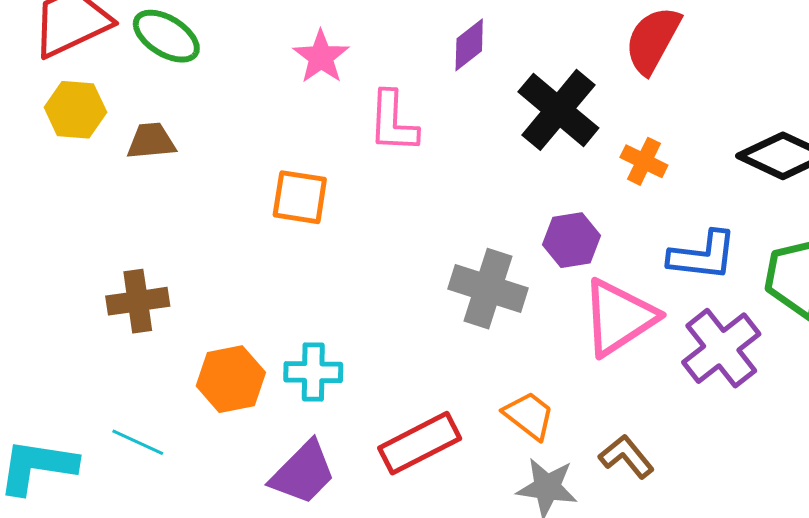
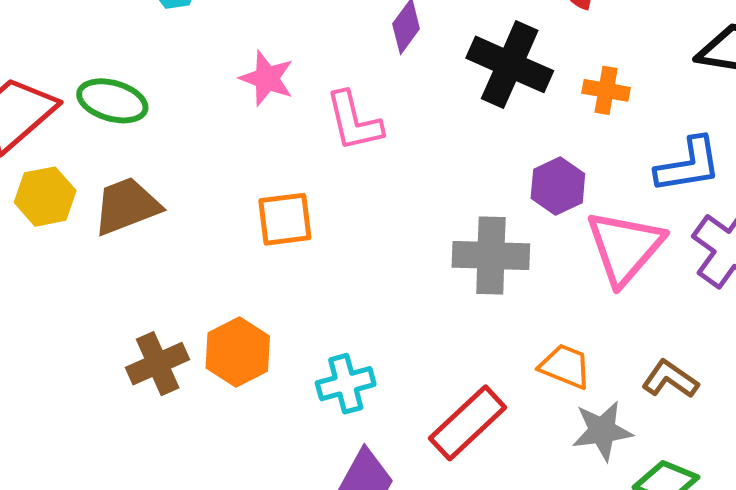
brown trapezoid: (151, 141) -> (127, 206), size x1.4
orange hexagon: (231, 379) -> (238, 352), moved

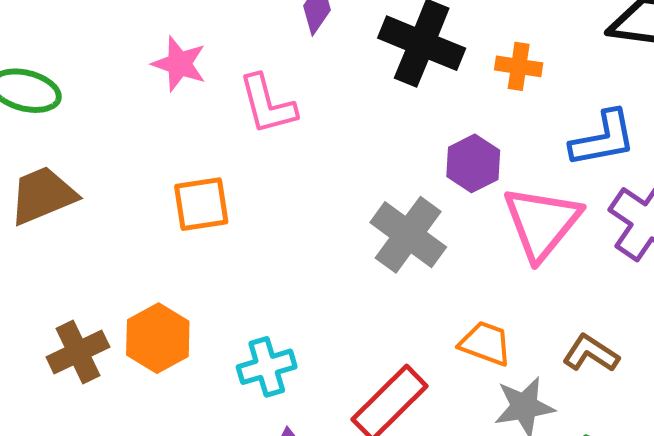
gray cross: (491, 256) -> (408, 235), turned 36

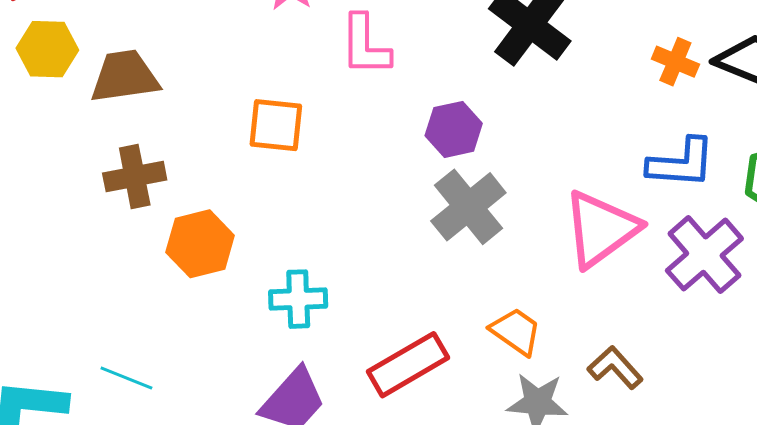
orange cross: (519, 66) -> (675, 62), moved
purple hexagon: (473, 163) -> (454, 129), moved
brown cross: (78, 352) -> (135, 176), moved

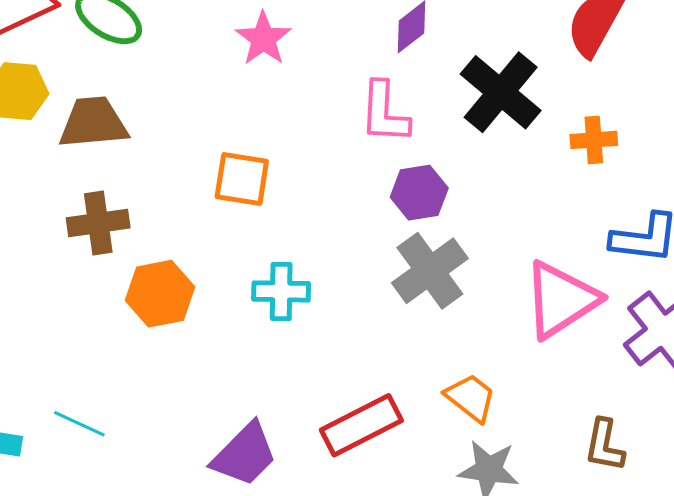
pink L-shape: (365, 45) -> (384, 113), moved
orange cross: (675, 62) -> (594, 140), moved, turned -30
cyan cross: (298, 299) -> (281, 291), moved
brown L-shape: (615, 368) -> (604, 445), moved, turned -130

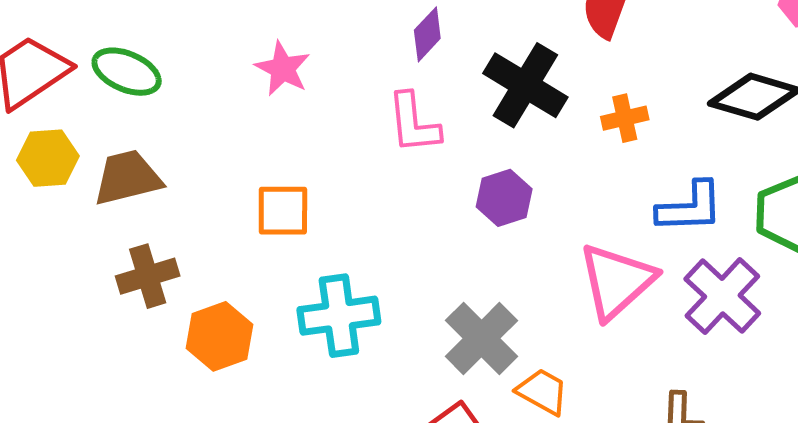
purple hexagon: (419, 193) -> (504, 198), moved
gray cross: (430, 271) -> (481, 338), moved
cyan cross: (281, 291) -> (339, 316), size x1.4

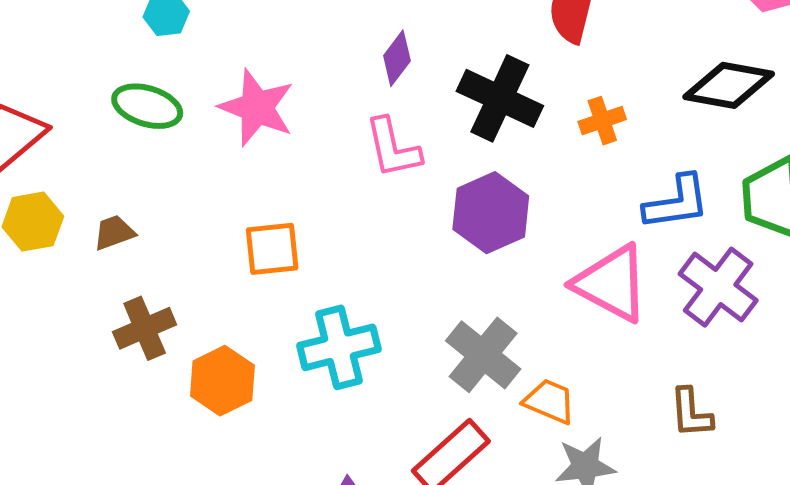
pink star: (283, 69) -> (257, 108), size x1.4
green ellipse: (127, 72) -> (147, 106), moved
brown trapezoid: (128, 178) -> (114, 233), size x0.6
purple hexagon: (504, 198) -> (491, 213), size x1.4
pink triangle: (617, 281) -> (611, 283), turned -44

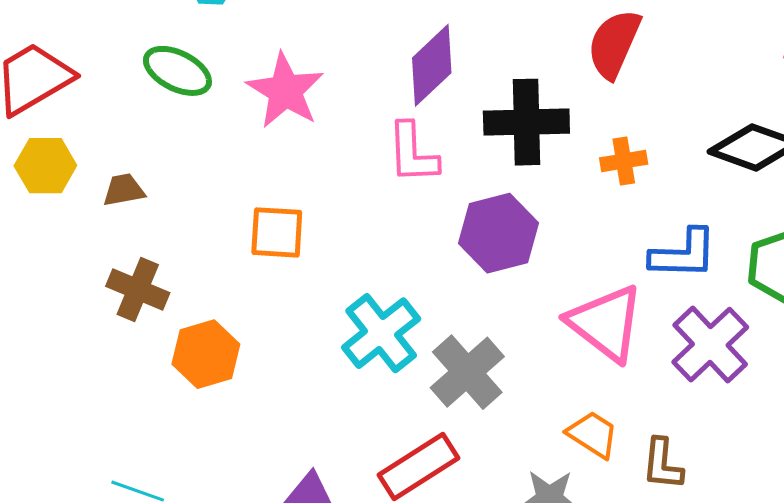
purple diamond: (397, 58) -> (432, 65), size x1.5
black cross: (500, 98) -> (526, 122), turned -36
brown cross: (145, 328) -> (138, 289), turned 36
cyan cross: (339, 347) -> (381, 333), moved, turned -34
orange trapezoid: (549, 401) -> (593, 434), moved

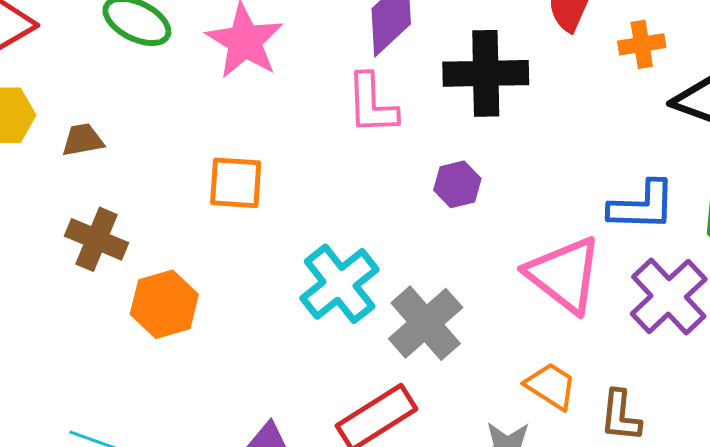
orange cross: (624, 161) -> (642, 44), moved
purple hexagon: (498, 233) -> (457, 184), size x0.6

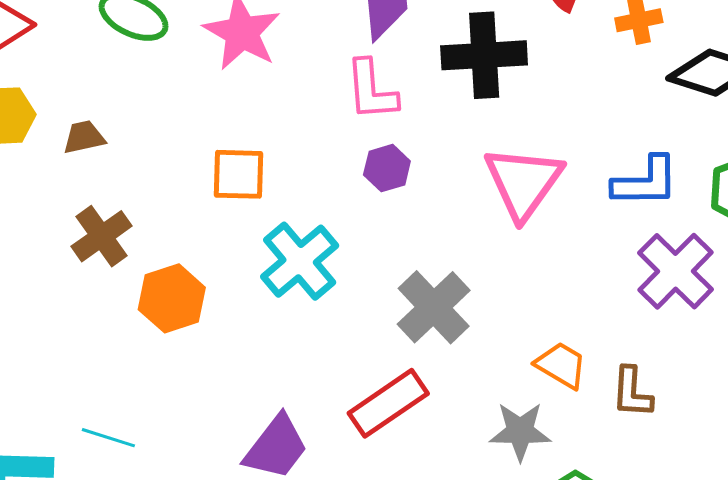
purple hexagon: (457, 184) -> (387, 168), moved
brown cross: (96, 239) -> (102, 236), turned 34
pink triangle: (564, 275) -> (523, 182), moved, turned 30
cyan cross: (340, 284) -> (300, 261), moved

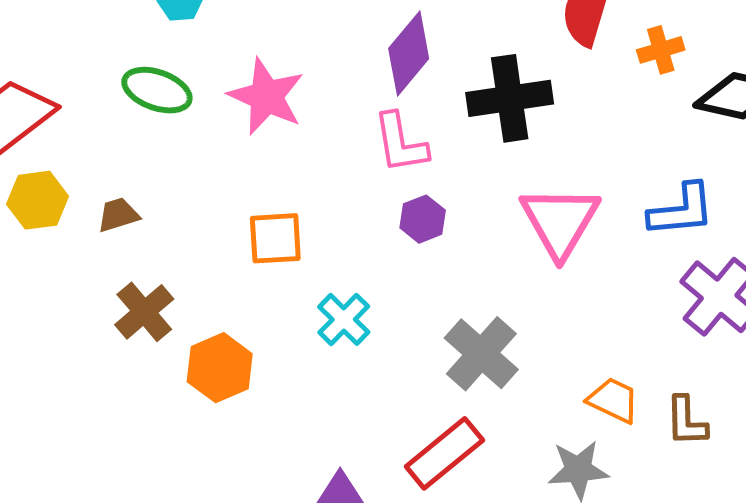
cyan cross: (300, 261) -> (344, 319), size x0.7

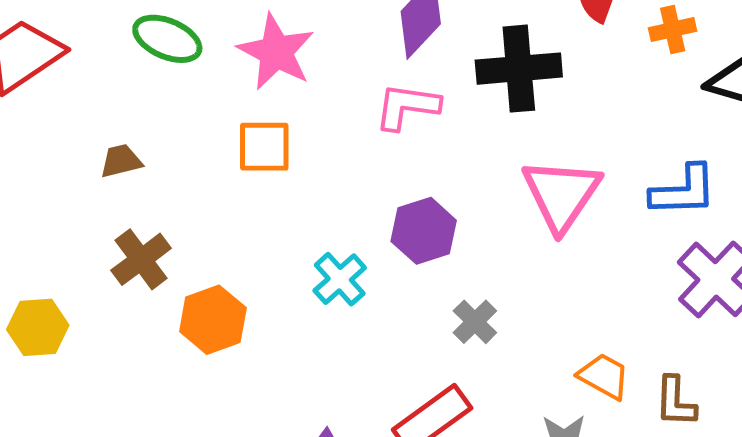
pink L-shape: (400, 143) -> (407, 106), turned 104
yellow hexagon: (37, 200) -> (38, 327), moved
purple hexagon: (423, 219) -> (424, 231), moved, size x1.4
orange square: (275, 238) -> (264, 147), moved
gray cross: (481, 354) -> (475, 322), size x0.6

